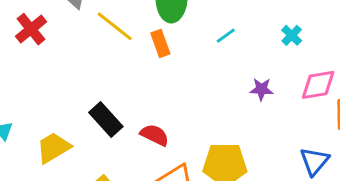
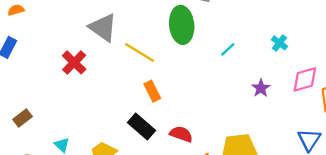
orange rectangle: (160, 43) -> (152, 91), moved
purple star: (261, 89) -> (261, 88), turned -30

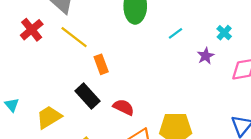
yellow line: (140, 52) -> (74, 37), moved
purple star: (261, 88) -> (206, 56), moved

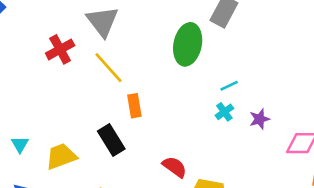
cyan cross: (224, 33) -> (224, 112), moved
cyan triangle: (12, 105) -> (20, 144), moved
red semicircle: (124, 107) -> (175, 167), moved

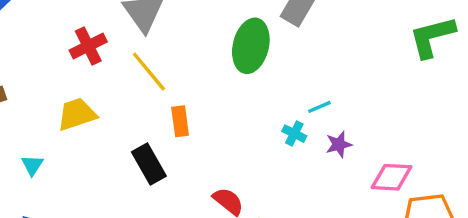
cyan line: (229, 86) -> (319, 107), moved
cyan cross: (224, 112) -> (294, 134), turned -30
yellow trapezoid: (61, 156) -> (77, 114), moved

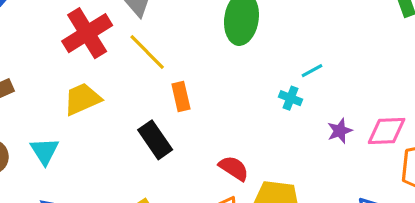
red cross: (88, 46) -> (87, 33), size x1.4
purple star: (339, 144) -> (340, 131), moved
cyan triangle: (32, 165) -> (45, 151), size x1.4

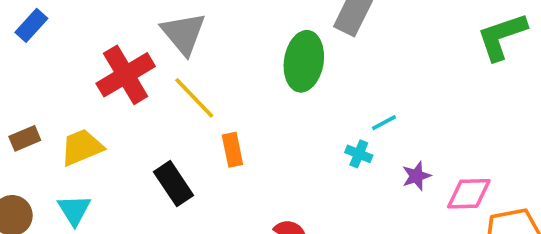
yellow trapezoid: (82, 99) -> (82, 147), moved
purple star: (340, 131) -> (416, 176), moved
black rectangle: (155, 140) -> (173, 184), moved

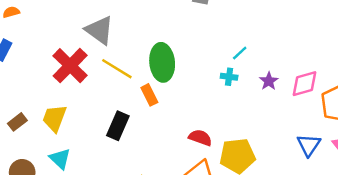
green ellipse: (304, 61) -> (162, 62), moved
yellow trapezoid: (82, 147) -> (54, 118), turned -32
black rectangle: (173, 184) -> (118, 126), turned 72

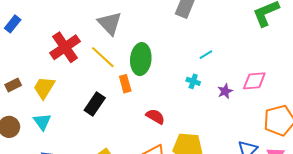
gray triangle: (99, 30) -> (110, 23), moved
cyan line: (240, 53) -> (206, 55), moved
pink diamond: (305, 84) -> (254, 81), moved
red semicircle: (200, 138) -> (155, 116), moved

